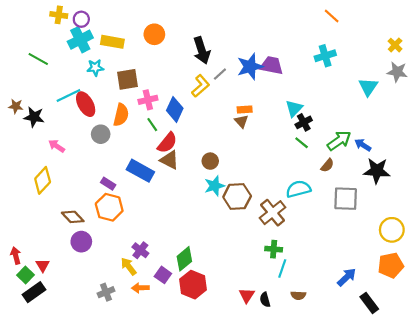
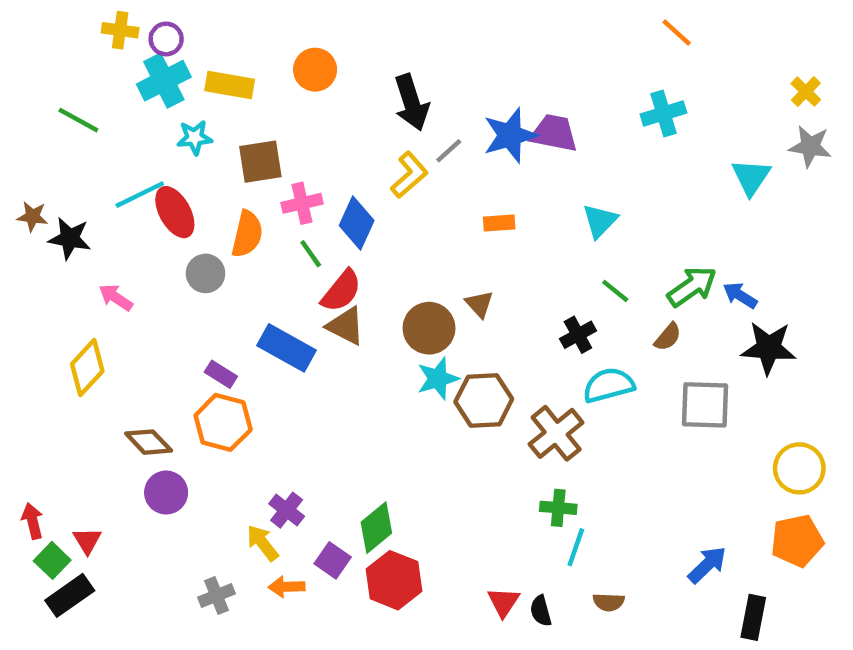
brown triangle: (241, 121) -> (479, 304), moved
black cross: (304, 122) -> (578, 335), moved
brown circle: (210, 161) -> (429, 328), size x1.5
black rectangle: (369, 303) -> (753, 617), turned 48

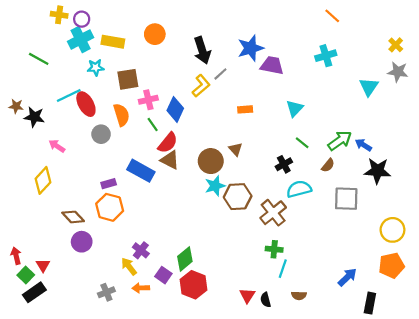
blue star: (510, 135) -> (251, 48), moved
orange semicircle: (247, 234) -> (121, 115), turned -30
purple rectangle: (221, 374) -> (109, 184), turned -48

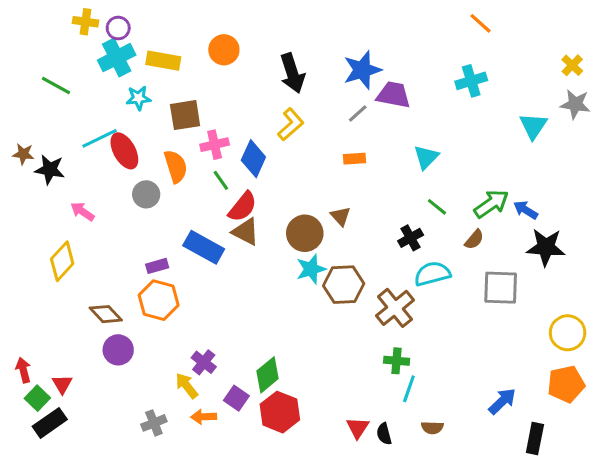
gray line: (220, 74) -> (358, 114), moved

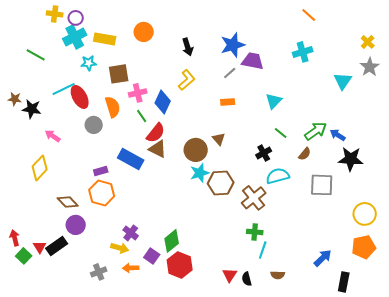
black arrow: (292, 73) -> (188, 47), size x0.7
gray star: (575, 104) -> (370, 67), turned 30
yellow arrow: (187, 386) -> (120, 248), turned 144
black rectangle: (50, 423) -> (57, 246), moved

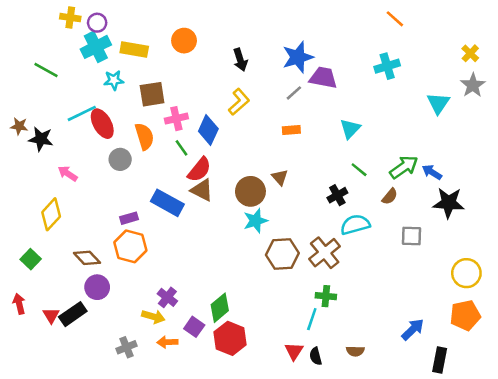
brown hexagon: (221, 183) -> (282, 254), moved
gray square: (322, 185) -> (411, 236), size x0.7
cyan line: (263, 250) -> (312, 319), moved
green square: (24, 256) -> (31, 259), moved

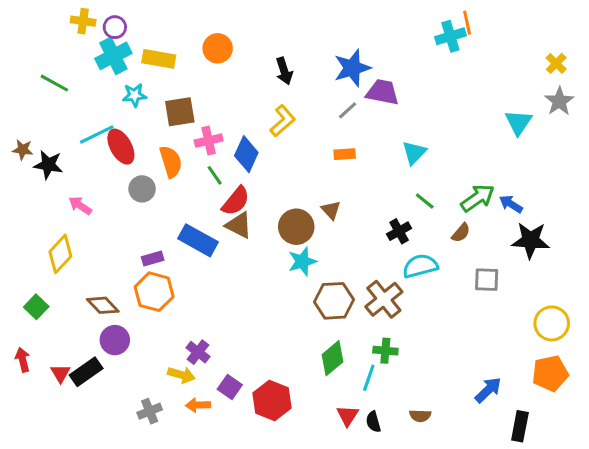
orange line: (395, 19) -> (467, 23), turned 36
cyan cross: (387, 66) -> (450, 36), moved
green diamond: (220, 308) -> (333, 358), moved

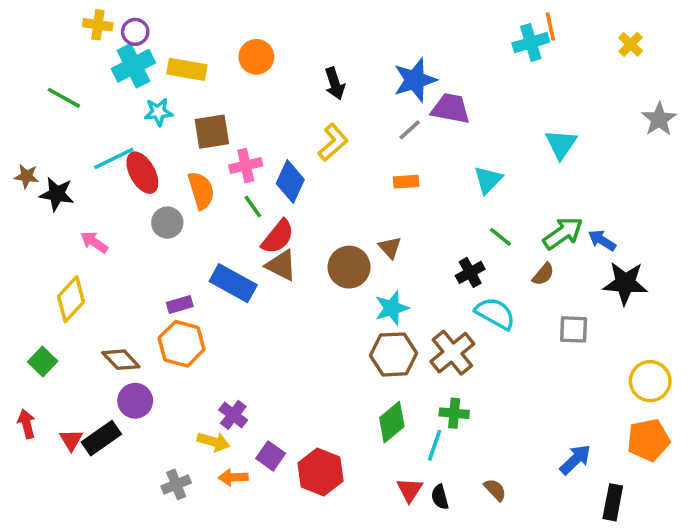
yellow cross: (556, 63) -> (631, 44), moved
cyan triangle: (518, 122) -> (561, 144), moved
cyan star: (302, 261) -> (392, 308), moved
cyan semicircle: (420, 266) -> (495, 313), turned 44
brown semicircle: (420, 416) -> (495, 490), turned -135

